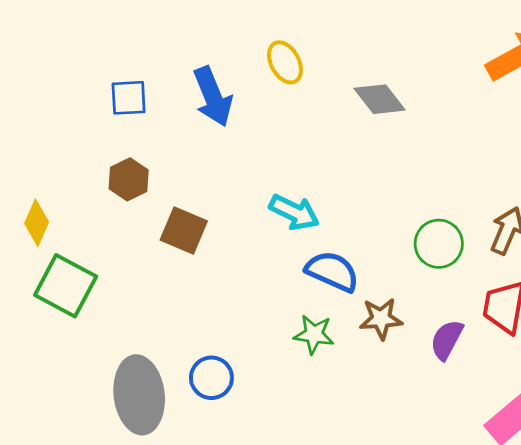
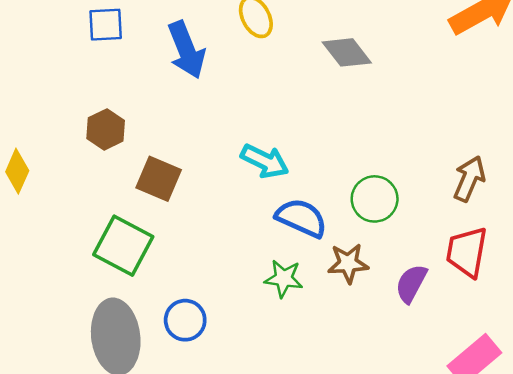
blue square: (129, 98) -> (106, 25), moved
green circle: (439, 244) -> (375, 199), moved
green square: (66, 286) -> (123, 246), moved

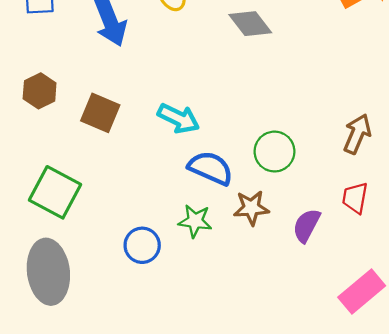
brown square: (159, 179) -> (100, 113), moved
red trapezoid: (467, 252) -> (355, 198), size x0.7
blue circle: (185, 320) -> (142, 245), moved

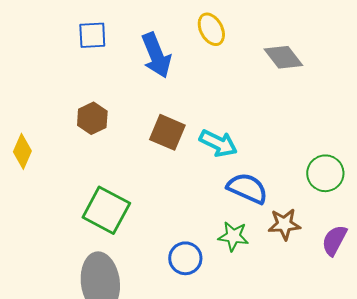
brown square: (100, 113) -> (167, 132), moved
green circle: (275, 152) -> (325, 173), moved

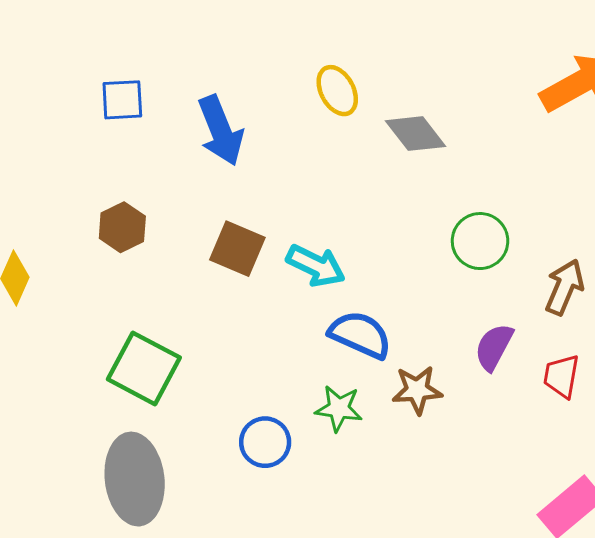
yellow ellipse: (211, 29) -> (337, 91), moved
green circle: (325, 173) -> (480, 241), moved
purple semicircle: (334, 240) -> (494, 347), moved

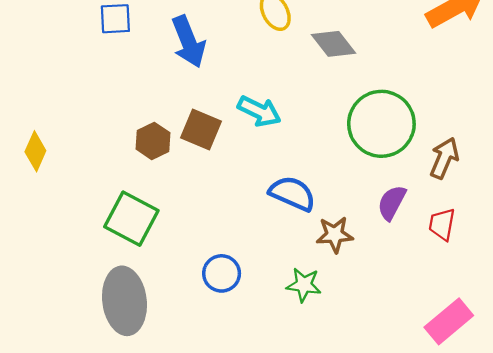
brown hexagon: (122, 227) -> (153, 141), moved
green circle: (480, 241) -> (381, 124), size x1.6
cyan arrow: (316, 266) -> (259, 111), moved
green star: (339, 408) -> (304, 285), moved

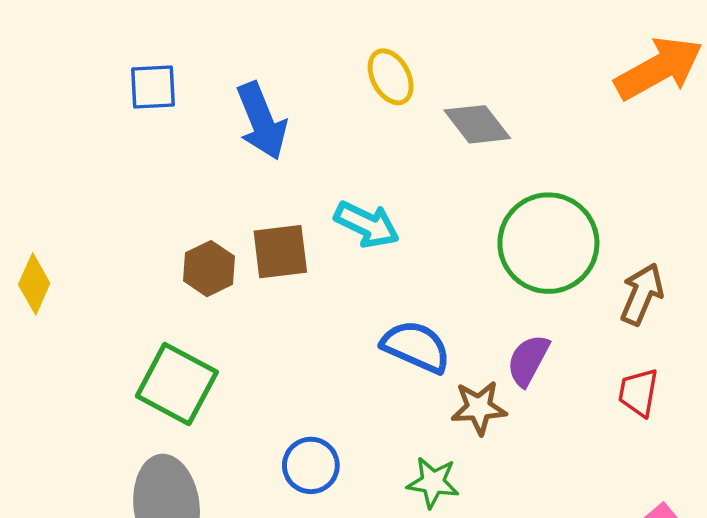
brown square: (201, 130) -> (280, 252), turned -30
purple semicircle: (392, 203) -> (528, 360), moved

